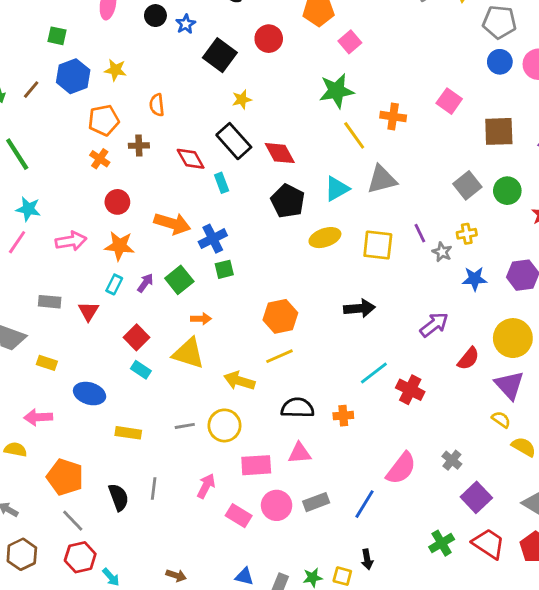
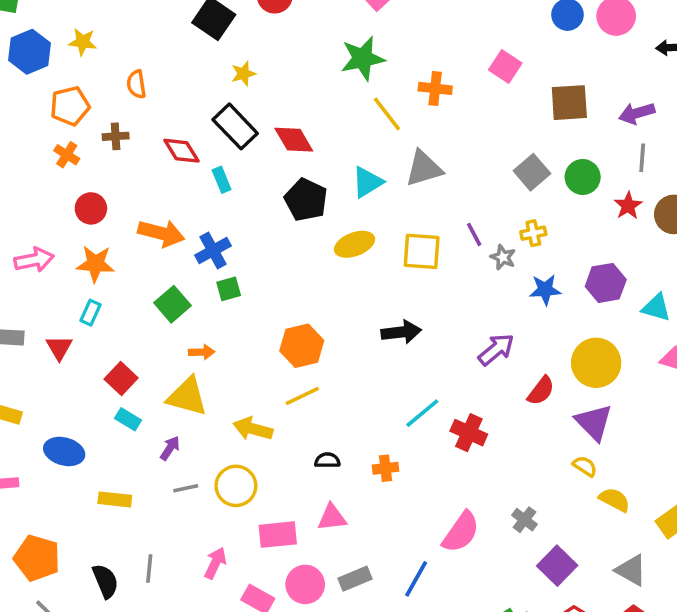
purple arrow: (145, 283) -> (170, 448), moved
black semicircle: (297, 408) -> (327, 460), size x0.6

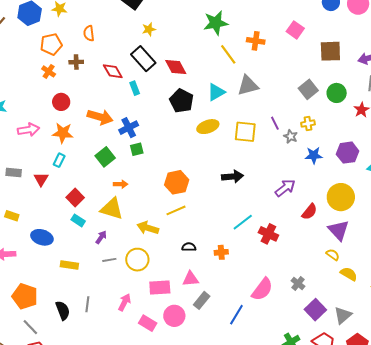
gray triangle: (631, 570) -> (343, 315), moved, turned 48
gray rectangle: (355, 579) -> (202, 300), moved, turned -30

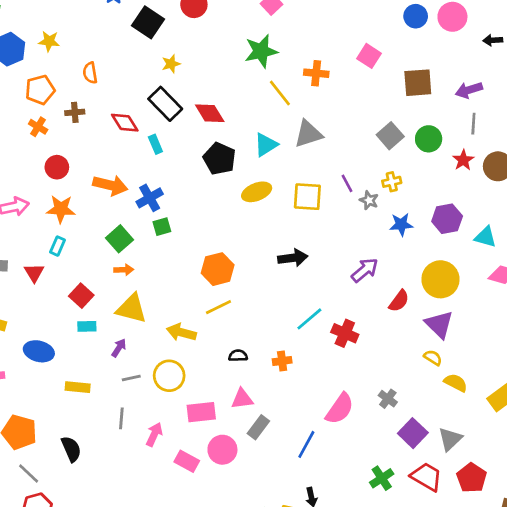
orange arrow: (121, 184) -> (124, 270), moved
cyan rectangle: (78, 220) -> (87, 326), turned -32
gray line: (87, 304) -> (121, 418), moved

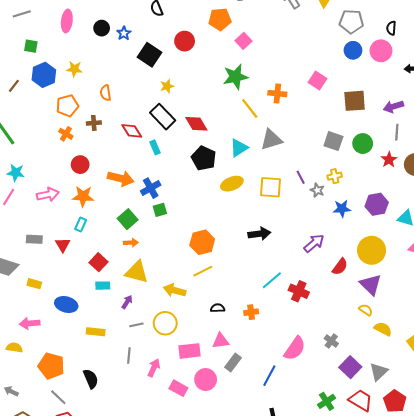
gray square: (390, 136) -> (333, 141), turned -30

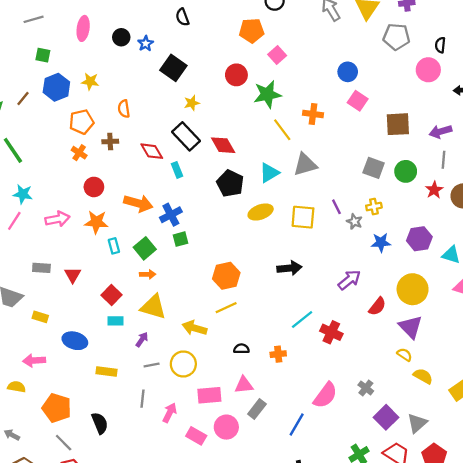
red circle: (185, 41) -> (236, 75), moved
blue circle: (353, 50) -> (348, 72), moved
cyan rectangle: (81, 225) -> (114, 246), moved, turned -40

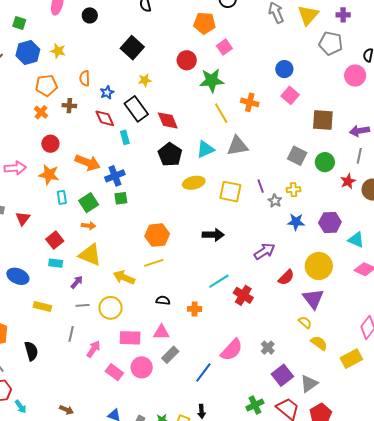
blue star: (146, 44) -> (107, 92), moved

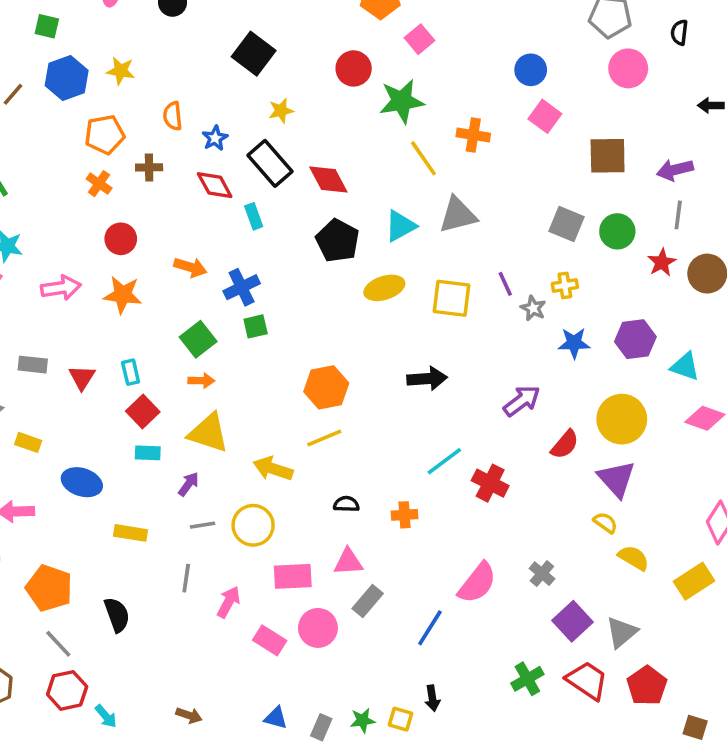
pink circle: (355, 76) -> (628, 68), moved
orange arrow: (88, 163) -> (190, 267), size x0.7
cyan rectangle: (62, 197) -> (131, 372), moved

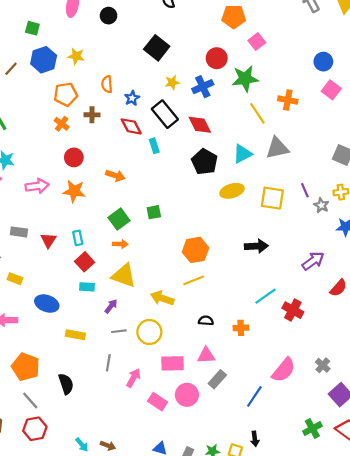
blue cross: (242, 287) -> (203, 87), moved
cyan arrow: (106, 716) -> (82, 445), moved

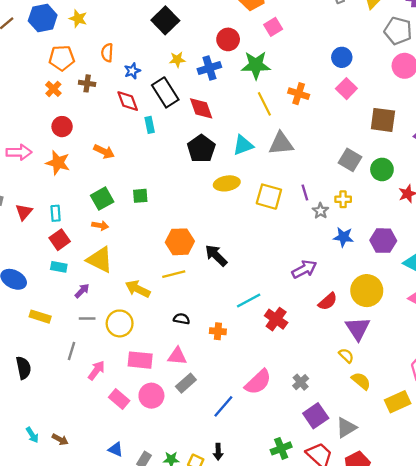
black arrow: (256, 246) -> (216, 255), moved, turned -140

